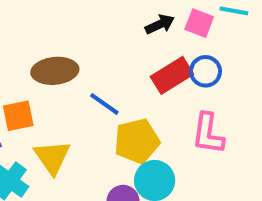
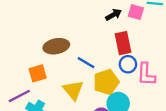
blue circle: (206, 71) -> (128, 64), moved
red rectangle: (172, 75) -> (123, 43), turned -65
yellow triangle: (52, 157) -> (73, 90), moved

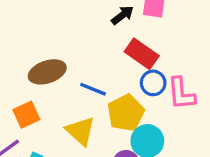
red rectangle: (123, 43) -> (142, 54), turned -35

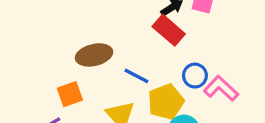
red rectangle: (142, 54) -> (169, 30), moved
pink L-shape: (181, 94) -> (221, 88), turned 132

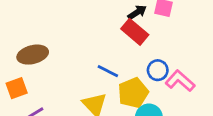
brown ellipse: (94, 55) -> (33, 55), moved
orange square: (70, 94) -> (17, 88), moved

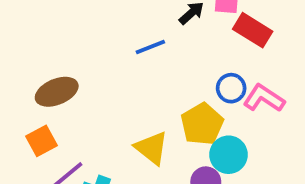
red rectangle: (135, 32) -> (253, 30), moved
blue line: (108, 71) -> (150, 47), moved, turned -40

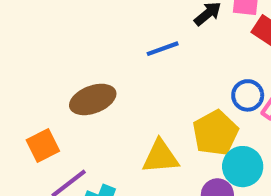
brown ellipse: (57, 92) -> (93, 99), moved
yellow triangle: (152, 148) -> (160, 157), turned -45

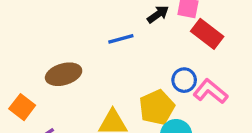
orange square: (43, 146) -> (22, 107), turned -30

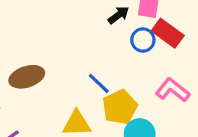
blue line: (121, 39) -> (99, 83), moved, turned 60
blue circle: (184, 80) -> (143, 40), moved

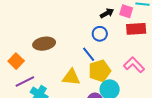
red rectangle: (168, 33) -> (136, 29), turned -48
blue circle: (143, 40) -> (100, 34), moved

